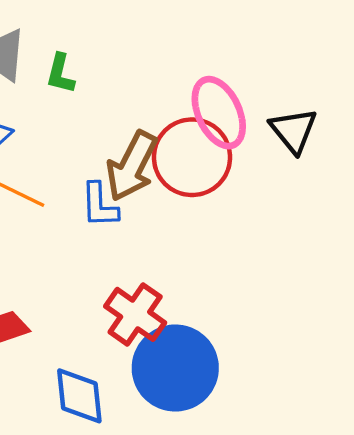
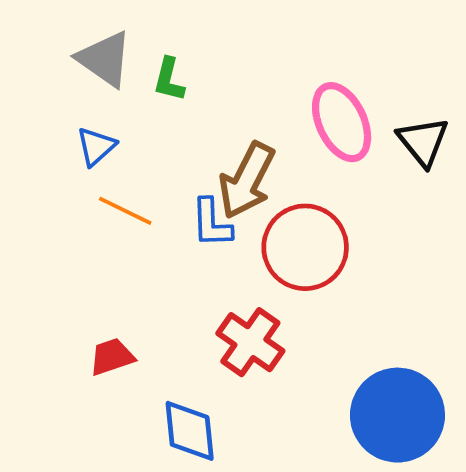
red circle: (192, 157) -> (305, 247), moved
blue circle: (175, 368) -> (397, 415), moved

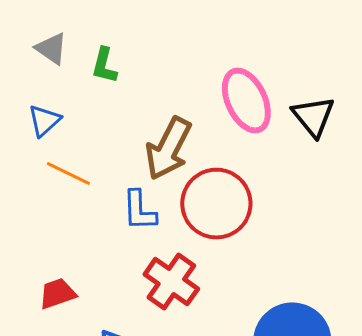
gray triangle: (105, 59) -> (51, 49), size x0.7
blue L-shape: (211, 223) -> (139, 211), moved

